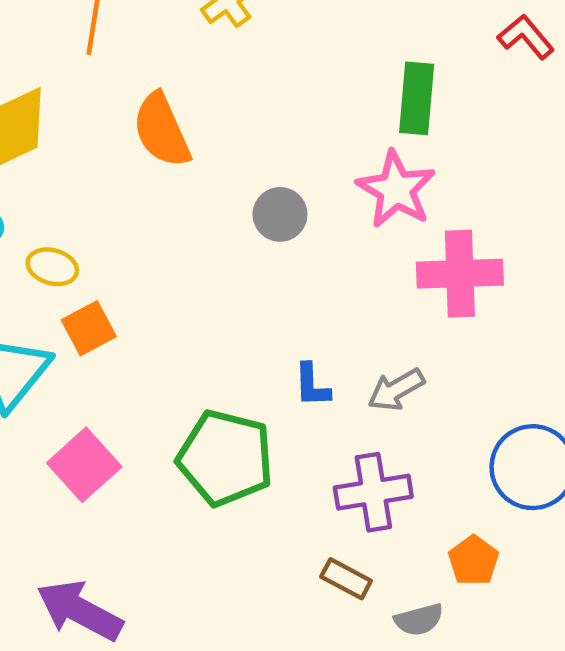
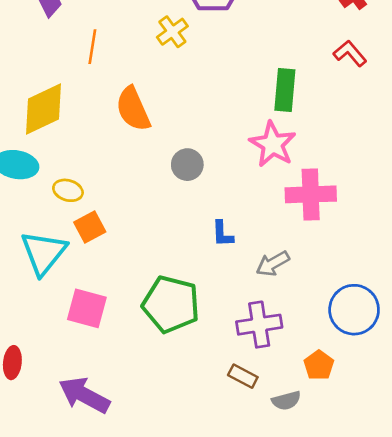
gray circle: (280, 214) -> (187, 165), moved
blue L-shape: (312, 385) -> (223, 234), moved
pink square: (84, 465) -> (87, 308), turned -33

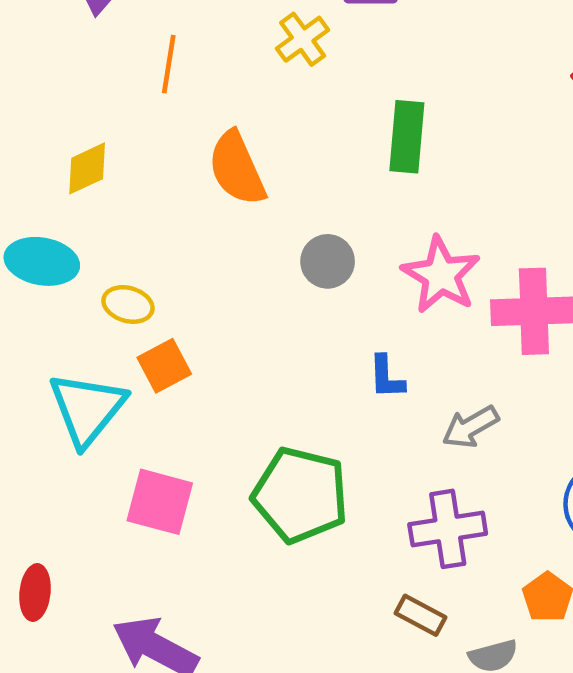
green rectangle: (285, 90) -> (407, 137), moved
yellow diamond: (44, 109) -> (87, 168), size x0.6
pink star: (273, 144) -> (441, 275), moved

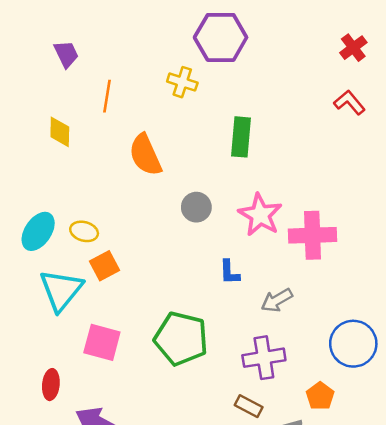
yellow cross: (303, 39) -> (182, 82), turned -36
yellow diamond: (87, 168) -> (60, 132), moved, turned -64
cyan ellipse: (42, 261) -> (38, 231), moved, turned -66
red ellipse: (35, 592) -> (51, 385), moved

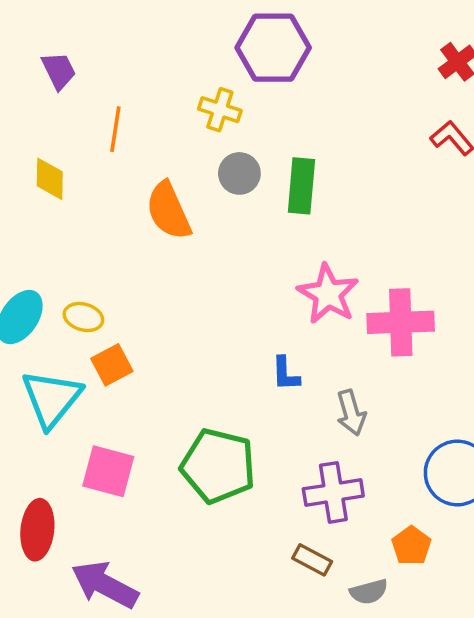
gray circle: (196, 207) -> (239, 173), moved
gray arrow: (277, 300) -> (351, 413), turned -76
red ellipse: (51, 385) -> (37, 530), size x1.4

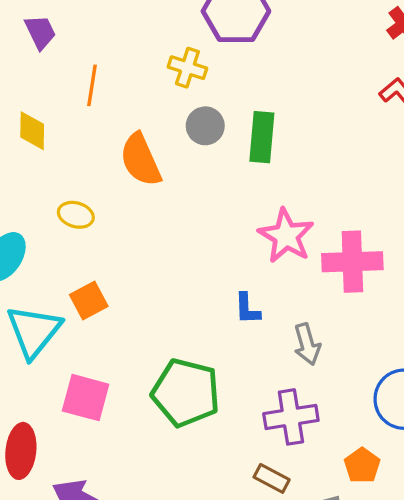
yellow ellipse: (83, 317) -> (76, 215), moved

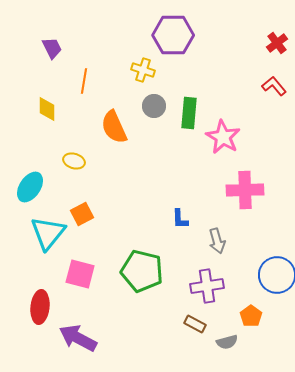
pink star: (286, 236) -> (223, 137), moved

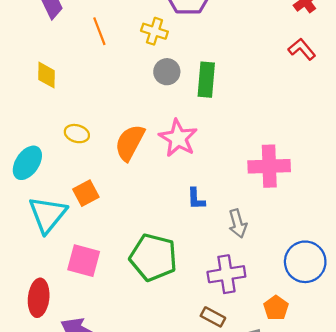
orange line: (84, 81) -> (99, 31), moved, turned -30
orange semicircle: (114, 127) -> (130, 143), moved, turned 52
pink star: (223, 137) -> (178, 138), moved

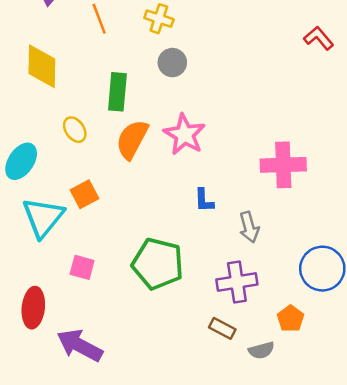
yellow diamond: (46, 75) -> (42, 66), size x1.5
green rectangle: (206, 80) -> (117, 92), moved
yellow ellipse: (77, 134) -> (75, 130), turned 40
pink square: (84, 261) -> (82, 267), size x0.7

